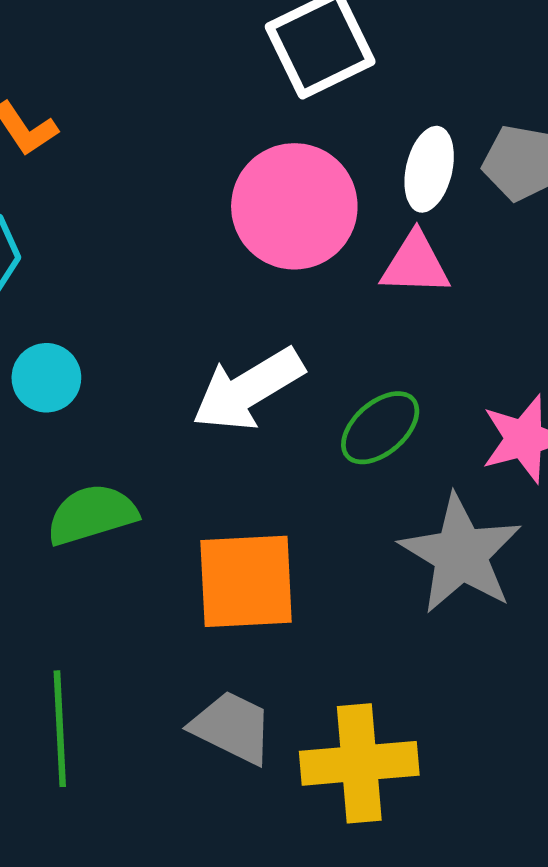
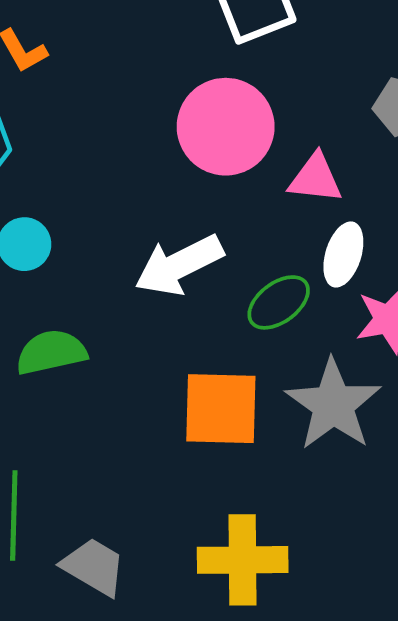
white ellipse: (429, 169) -> (343, 255), moved
orange square: (246, 581) -> (221, 409), moved
gray trapezoid: (232, 727) -> (94, 567), moved

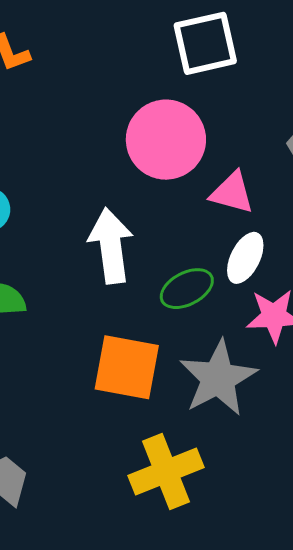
white arrow: (179, 265) -> (111, 246), turned 100
yellow cross: (243, 560) -> (166, 472), moved, turned -30

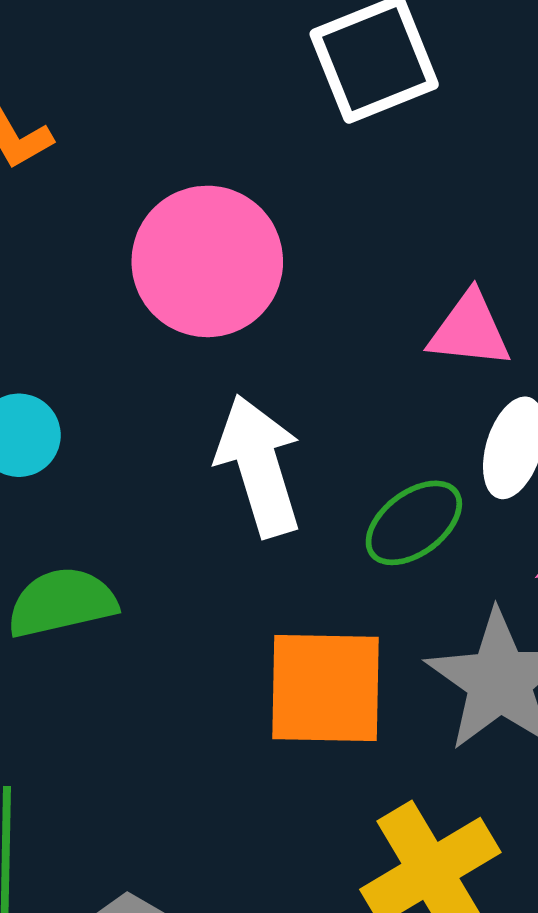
pink circle: (166, 140) -> (207, 261), moved

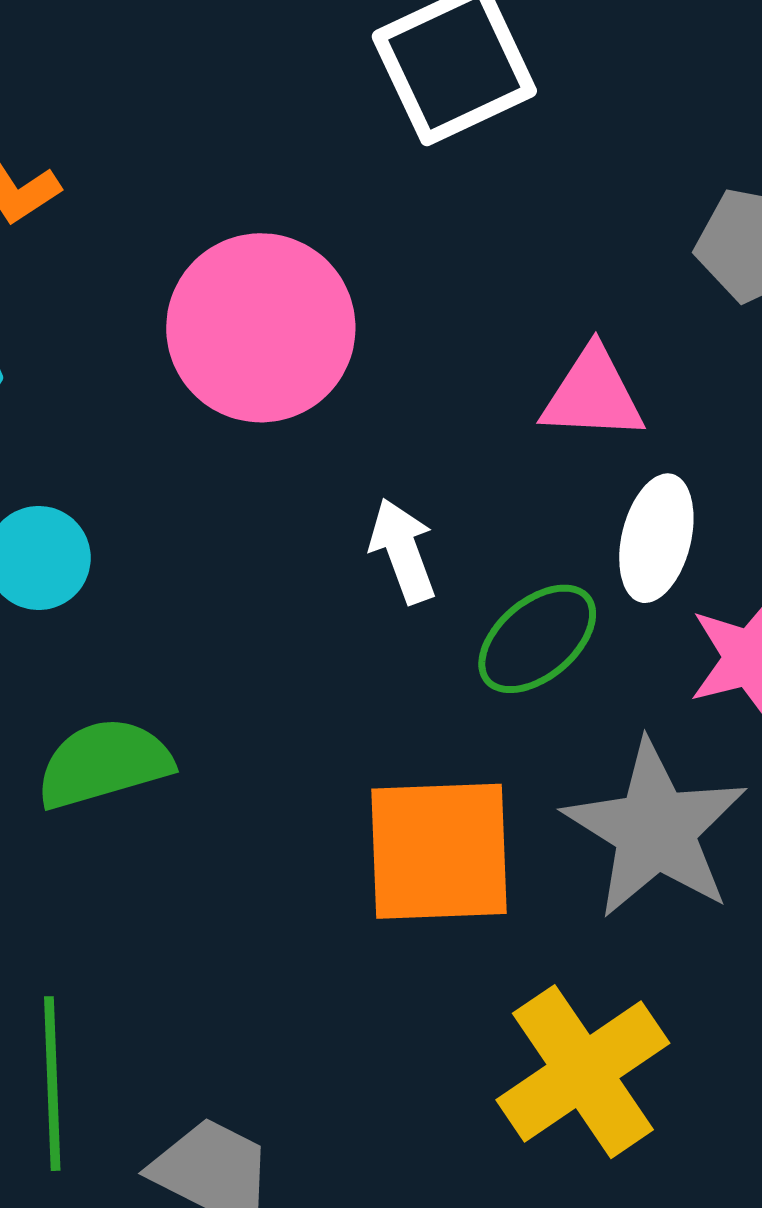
white arrow: (259, 466) -> (403, 551), moved, size x0.6

